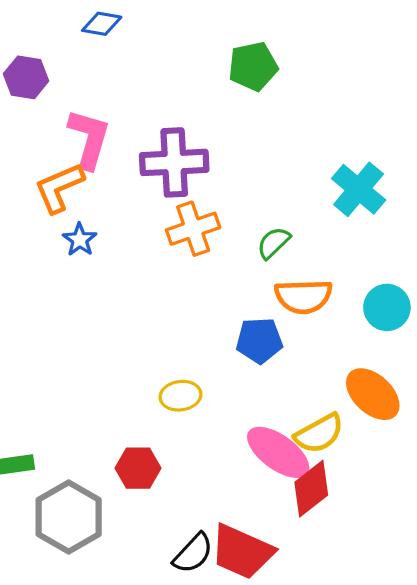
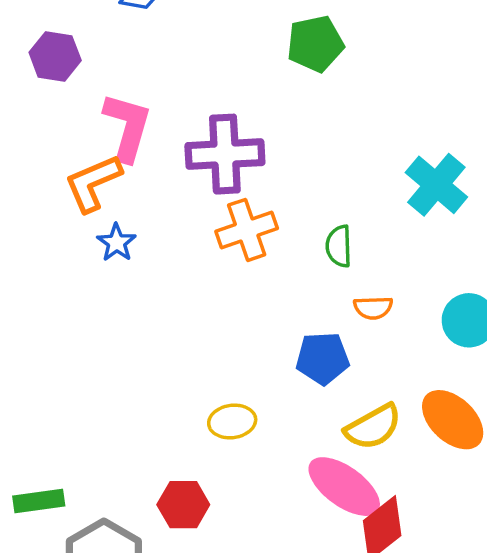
green semicircle: (273, 243) -> (339, 246), turned -48
orange semicircle: (303, 296) -> (373, 308), size x0.6
yellow semicircle: (319, 434) -> (373, 427), moved

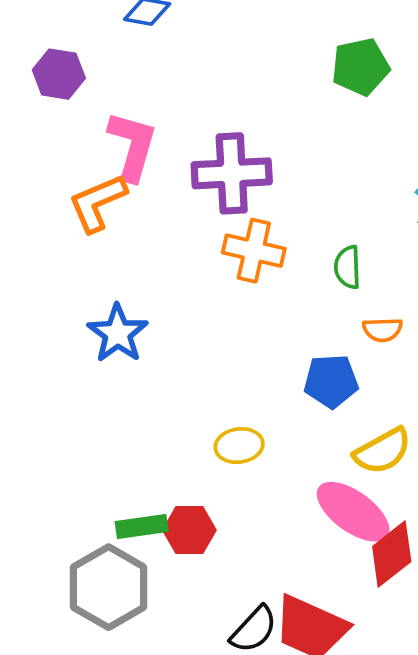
green pentagon: (315, 44) -> (360, 67), moved
orange cross: (247, 230) -> (254, 251), turned 32
blue star: (116, 243) -> (118, 333), moved, size x1.5
green rectangle: (39, 501) -> (142, 526), moved

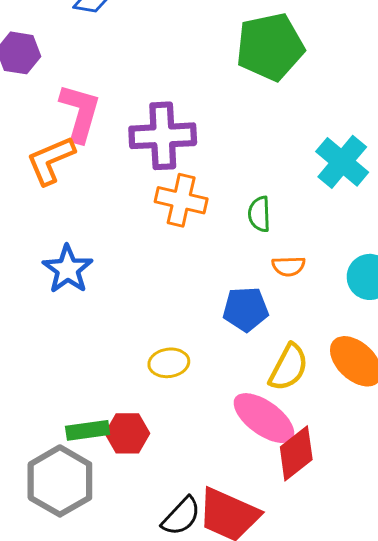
green pentagon: (360, 67) -> (270, 47), size x1.4
yellow semicircle: (383, 451) -> (289, 367), turned -33

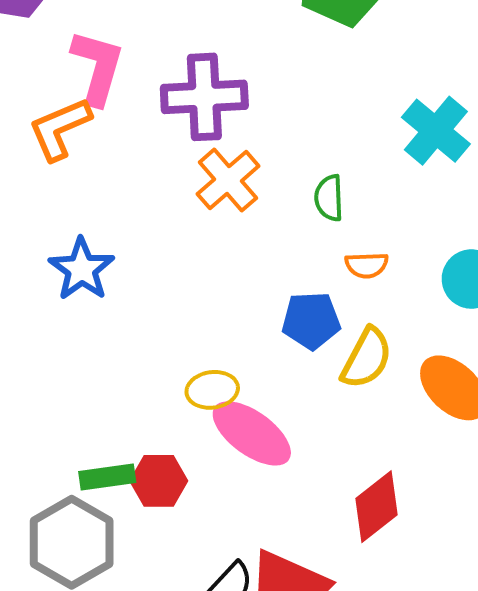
orange cross: (181, 200) -> (228, 180), turned 36
yellow semicircle: (289, 367) -> (367, 358), moved
pink ellipse: (264, 418) -> (252, 433), moved

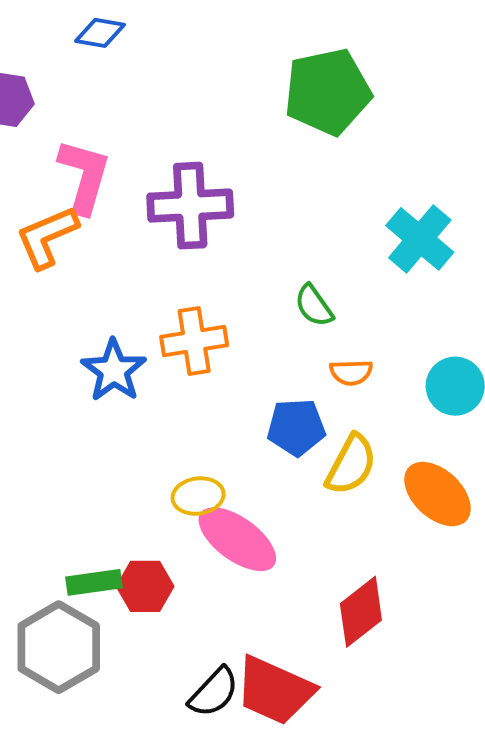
orange cross: (228, 180) -> (194, 341), moved, turned 32
green semicircle: (329, 198) -> (314, 306), turned -33
blue star: (82, 269) -> (114, 370), moved

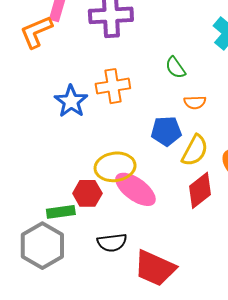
yellow ellipse: (198, 496) -> (115, 167), size x1.5
red hexagon: (145, 586) -> (87, 193), moved
red diamond: (361, 612) -> (200, 190), moved
black semicircle: (214, 692) -> (112, 243), moved, turned 40

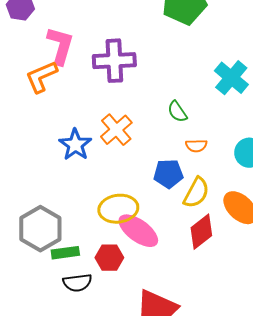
orange cross: (113, 86) -> (116, 130), turned -32
red hexagon: (87, 193) -> (109, 258), moved
black semicircle: (112, 243) -> (77, 283), moved
gray hexagon: (42, 246) -> (40, 229), moved

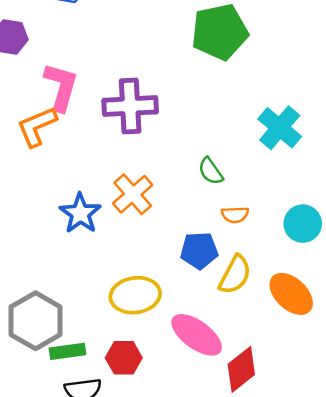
pink ellipse: (138, 231) -> (197, 335), moved
red diamond: (201, 232) -> (241, 369), moved

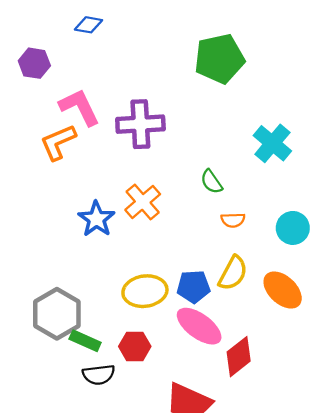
pink L-shape: (61, 87) -> (79, 107), turned -42
blue pentagon: (199, 250) -> (193, 287), moved
green rectangle: (67, 351) -> (85, 341), turned 32

